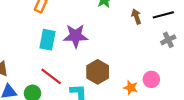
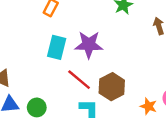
red line: (51, 76) -> (79, 80), moved

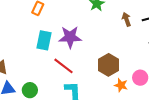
brown hexagon: (112, 87) -> (108, 65), moved

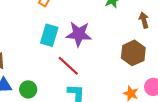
brown hexagon: (108, 65) -> (133, 53), moved

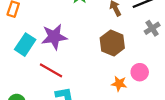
cyan rectangle: (49, 35) -> (25, 45), turned 30

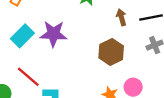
red line: (51, 70) -> (28, 77), moved

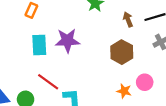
cyan rectangle: (22, 36) -> (39, 45), turned -42

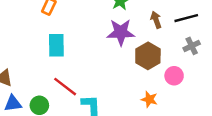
purple star: (67, 40) -> (121, 32), moved
pink circle: (145, 82) -> (174, 76), moved

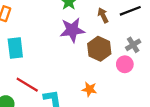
gray cross: (192, 46) -> (133, 45), moved
orange star: (149, 99) -> (89, 89), moved

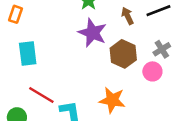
purple star: (72, 30) -> (92, 33), turned 30
orange star: (89, 89) -> (112, 100), size x1.5

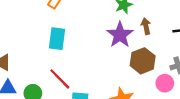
brown arrow: (127, 16) -> (146, 26), moved

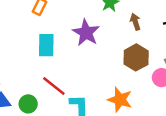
purple star: (120, 35) -> (86, 33), moved

